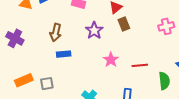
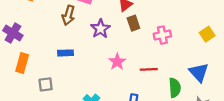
pink cross: (166, 26) -> (162, 35), moved
brown arrow: (56, 32) -> (68, 15), moved
orange rectangle: (24, 80) -> (22, 63), moved, turned -54

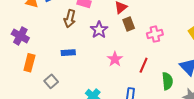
red line: (149, 69) -> (144, 65), turned -63
gray square: (46, 84) -> (51, 81), turned -32

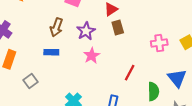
brown arrow: (70, 19) -> (56, 27), moved
pink cross: (155, 34) -> (159, 43), moved
pink star: (115, 59) -> (92, 56), moved

